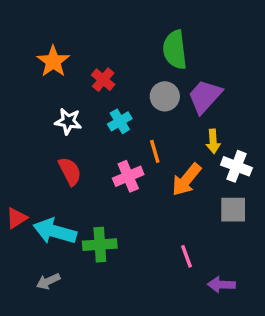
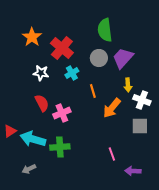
red cross: (103, 80) -> (62, 48), size x1.6
pink cross: (128, 176) -> (62, 113), moved

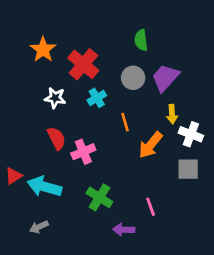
green semicircle: (105, 30) -> (141, 40), size x0.7
green cross: (60, 147) -> (99, 197), moved, turned 36
purple arrow: (133, 171) -> (124, 230), moved

